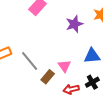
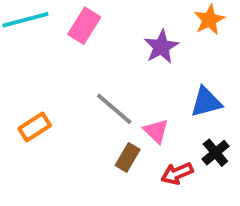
gray line: (30, 61) -> (114, 109), moved

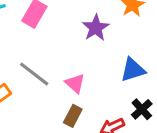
gray line: (114, 109) -> (34, 74), moved
pink triangle: (156, 131) -> (75, 83), moved

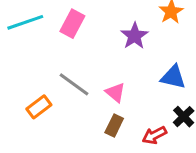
blue triangle: (133, 70) -> (173, 77), turned 32

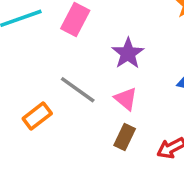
purple star: (135, 36) -> (128, 53), moved

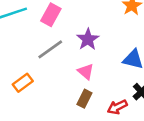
gray line: (78, 90) -> (50, 49), moved, turned -72

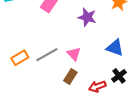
purple star: (88, 39) -> (87, 17), moved, turned -30
gray line: (50, 49) -> (47, 55), moved

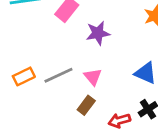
purple star: (87, 17) -> (98, 33), moved, turned -30

